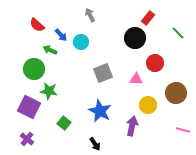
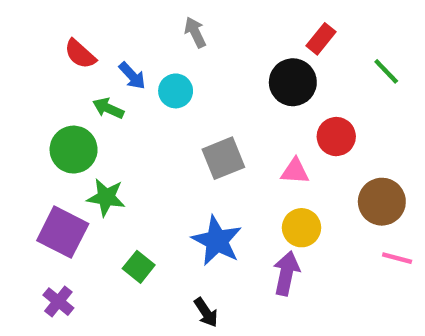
yellow circle: (148, 105) -> (302, 228), moved
pink line: (183, 130) -> (397, 258), moved

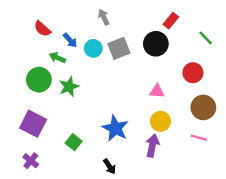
red circle: (336, 137) -> (193, 73), moved
gray square: (223, 158) -> (119, 48), moved
green star: (106, 197) -> (69, 87), moved, turned -30
pink line: (397, 258) -> (199, 138), moved

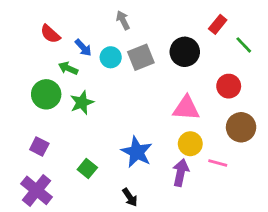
red rectangle: (171, 21) -> (218, 24), moved
pink triangle: (157, 91) -> (186, 108), size x1.5
purple square: (33, 124) -> (39, 146), size x0.6
pink line: (199, 138) -> (218, 163), moved
purple cross: (31, 161) -> (37, 190), size x1.6

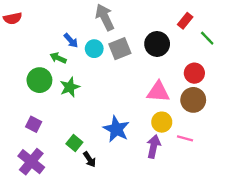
gray arrow: (123, 20) -> (105, 17), size x1.6
red semicircle: (50, 34) -> (13, 18), moved, turned -54
brown circle: (241, 127) -> (193, 100), moved
black arrow: (130, 197) -> (90, 159), moved

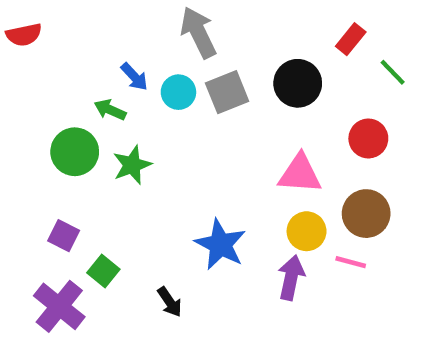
brown circle: (193, 100) -> (366, 214), moved
green square: (74, 143) -> (103, 271), moved

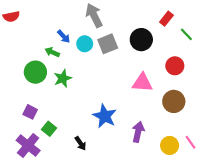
yellow circle: (307, 231) -> (170, 145), moved
pink line: (351, 262) -> (191, 142), moved, turned 40

